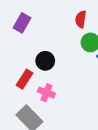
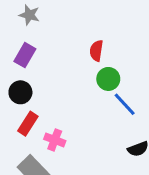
black circle: (45, 61) -> (20, 92), moved

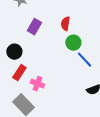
purple rectangle: (25, 55) -> (34, 27), moved

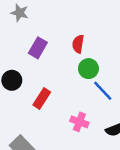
red rectangle: (19, 73) -> (42, 98), moved
pink cross: (37, 84) -> (79, 122), moved

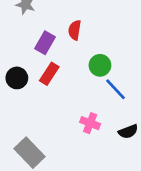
red semicircle: (78, 44) -> (75, 30), moved
red rectangle: (42, 98) -> (49, 74), moved

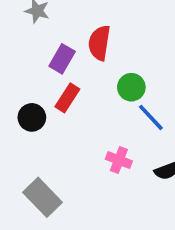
red semicircle: (75, 30) -> (99, 43), size x1.4
black circle: (17, 78) -> (32, 117), moved

